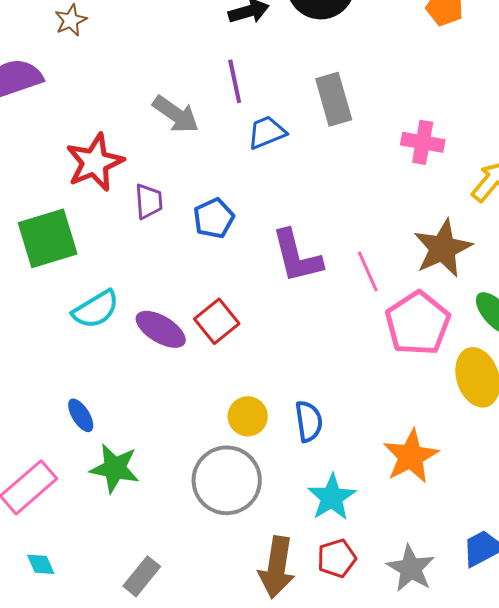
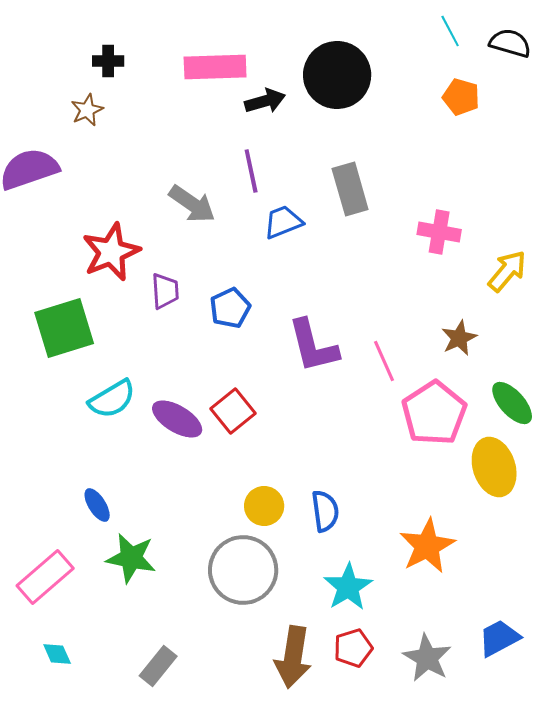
brown star: (443, 248) -> (459, 338), size x0.6

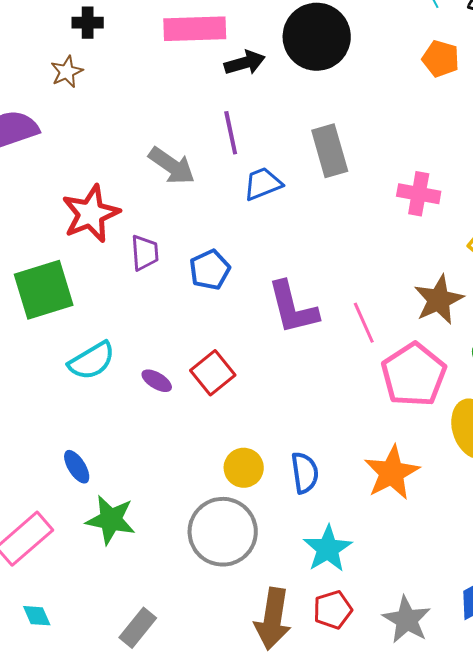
brown star: (459, 338) -> (439, 300), size x1.4
purple ellipse: (177, 419) -> (157, 381), size x0.6
orange star: (427, 546) -> (392, 473), moved

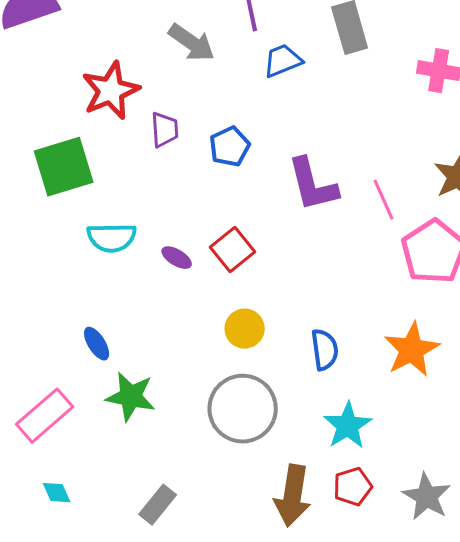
cyan semicircle: (92, 361) -> (112, 238), turned 30
yellow circle: (244, 468) -> (245, 329), moved

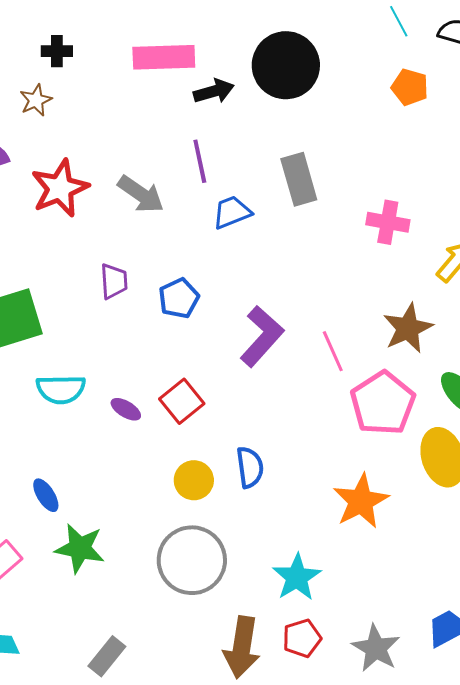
red star: (111, 91) -> (60, 188), moved
purple L-shape: (313, 185) -> (262, 336), turned -124
blue semicircle: (325, 350) -> (250, 467), moved

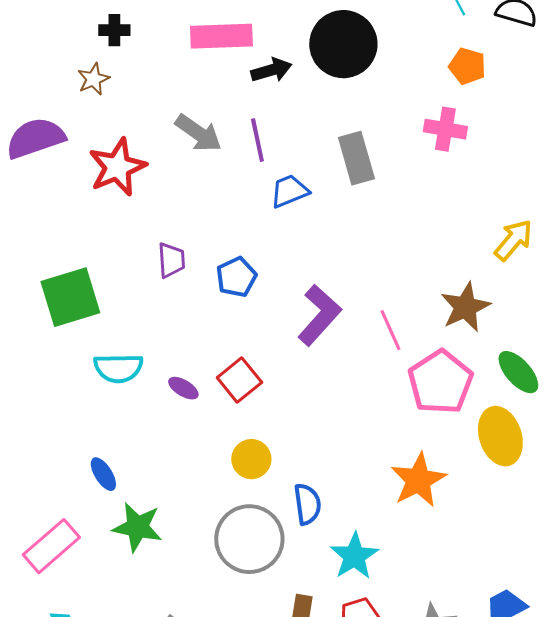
gray arrow: (141, 194) -> (198, 133), moved
pink cross: (388, 222) -> (445, 129), moved
blue semicircle: (250, 467) -> (307, 504), moved

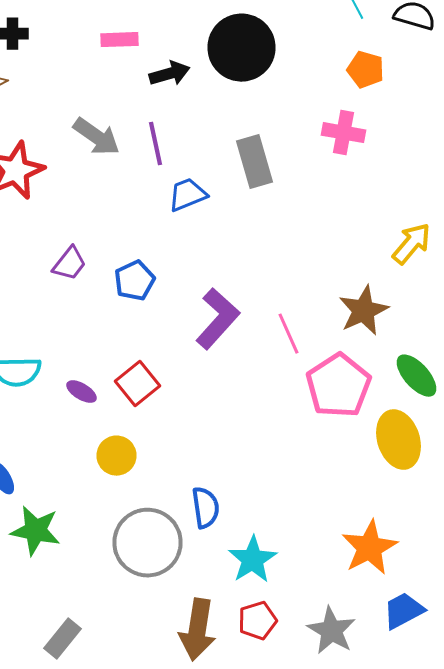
pink rectangle: (221, 36) -> (120, 40), size x0.6
purple trapezoid: (171, 260) -> (70, 264), turned 42
yellow circle: (251, 459) -> (116, 456), moved
orange star: (418, 480) -> (370, 548), moved

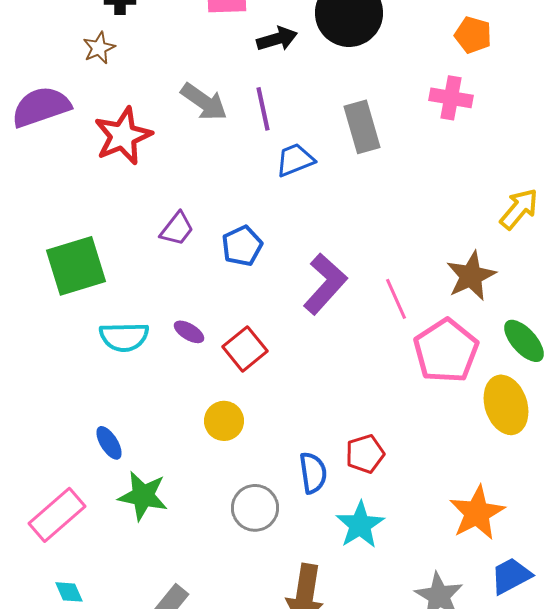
purple ellipse: (82, 392) -> (189, 332), moved
gray circle: (148, 543) -> (255, 508), size x0.7
red pentagon: (258, 621) -> (365, 454), moved

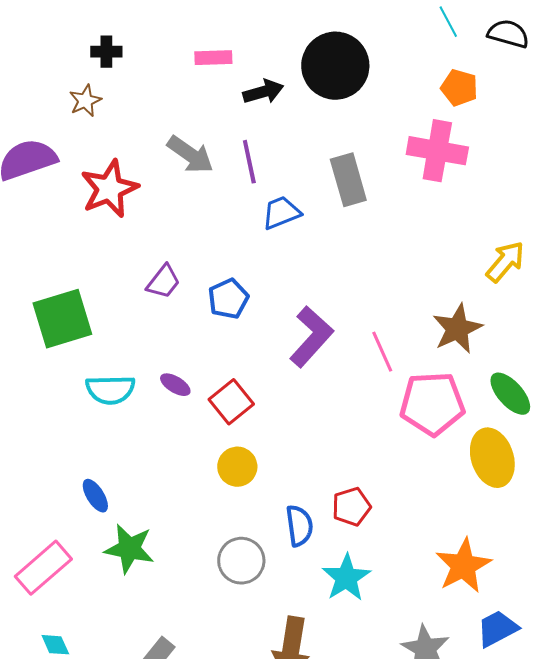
pink cross: (451, 98) -> (437, 151), size x1.4
pink pentagon: (446, 351) -> (432, 404), turned 30
yellow circle: (224, 421) -> (237, 467), moved

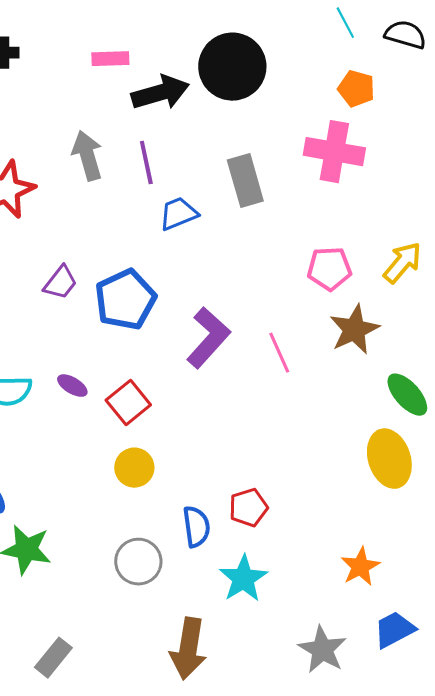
black arrow: (263, 92) -> (160, 93), size x1.4
gray arrow: (190, 155) -> (87, 156), turned -141
blue pentagon: (228, 299) -> (125, 300), size x1.5
pink pentagon: (432, 404) -> (329, 269), moved, size x0.7
orange star: (463, 566) -> (360, 567), size x0.7

